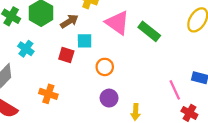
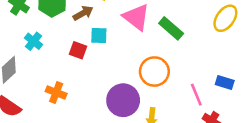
orange circle: (105, 67) -> (154, 72), moved, size x1.5
purple circle: (109, 98) -> (123, 100), size x1.6

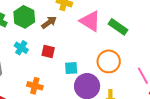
cyan square: (99, 36) -> (71, 68), moved
cyan cross: (34, 41) -> (21, 48), moved

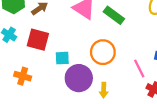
red square: (48, 52) -> (38, 40), size x1.5

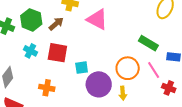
green rectangle: (114, 15) -> (148, 43), moved
orange circle: (103, 52) -> (128, 68), moved

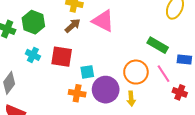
brown arrow: (56, 24) -> (73, 26), moved
orange cross: (47, 88) -> (77, 93), moved

